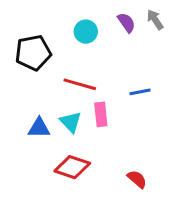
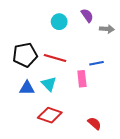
gray arrow: (155, 20) -> (107, 29), moved, turned 128
black pentagon: (33, 53) -> (25, 55), moved
pink rectangle: (101, 114) -> (82, 79), moved

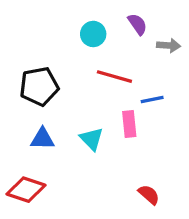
red line: (55, 58) -> (114, 77), moved
cyan triangle: (49, 84) -> (92, 139), moved
red diamond: (50, 115) -> (26, 190), moved

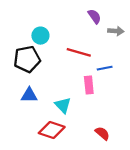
cyan circle: (93, 34) -> (40, 36), moved
cyan triangle: (92, 139) -> (63, 105), moved
red diamond: (26, 190) -> (52, 130), moved

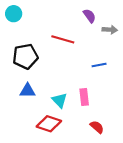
cyan circle: (40, 36) -> (14, 14), moved
red line: (79, 52) -> (63, 39), moved
pink rectangle: (89, 85) -> (84, 97), moved

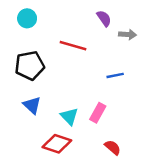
cyan circle: (14, 14) -> (27, 18), moved
blue triangle: (28, 91) -> (32, 105), turned 42
pink rectangle: (84, 97) -> (98, 113), turned 35

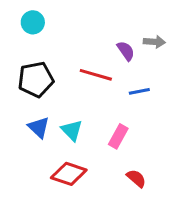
purple semicircle: (104, 18) -> (126, 51), moved
red line: (73, 46) -> (96, 75), moved
cyan triangle: (69, 116) -> (72, 130), moved

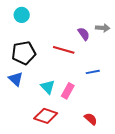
blue line: (139, 91) -> (93, 72), moved
blue triangle: (39, 127) -> (16, 79), moved
pink rectangle: (118, 136) -> (68, 91), moved

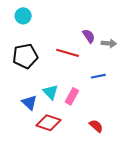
gray arrow: (103, 28) -> (109, 43), moved
blue triangle: (16, 79) -> (29, 103), moved

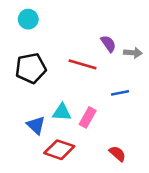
cyan triangle: (51, 92) -> (62, 112), turned -42

